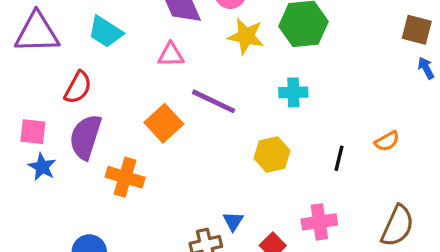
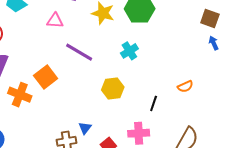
cyan cross: (293, 92) -> (129, 51), turned -36
orange square: (164, 123) -> (46, 77), moved
black line: (339, 158) -> (154, 103), moved

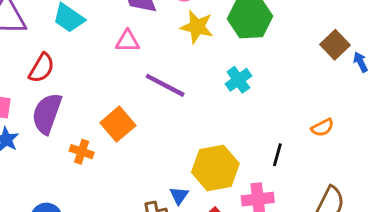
brown square: (210, 18) -> (335, 45), moved, turned 30
yellow hexagon: (113, 89) -> (215, 168), moved, size x1.4
orange cross: (20, 95) -> (82, 152), size x0.7

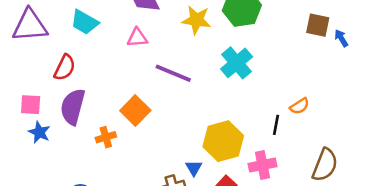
brown square: (335, 45) -> (318, 25), turned -30
cyan cross: (238, 80) -> (237, 63), size x1.4
orange semicircle: (322, 128) -> (300, 106), moved
orange cross: (82, 152) -> (106, 137), turned -30

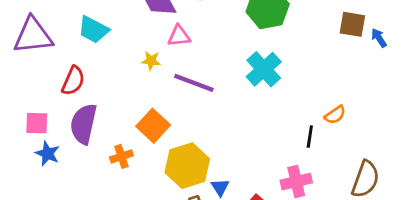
yellow star: (197, 20) -> (151, 61), moved, size x0.6
pink triangle: (137, 38) -> (179, 36), moved
yellow hexagon: (223, 141) -> (187, 166), moved

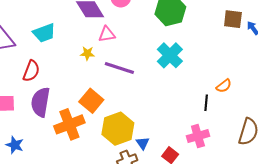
cyan trapezoid: (93, 30) -> (44, 33), turned -45
blue star: (48, 153) -> (15, 145), moved
orange cross: (121, 156) -> (69, 124), size x1.8

